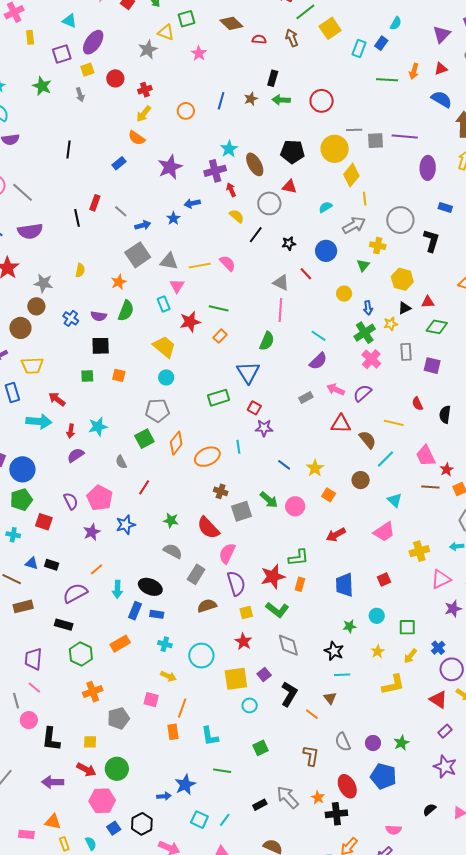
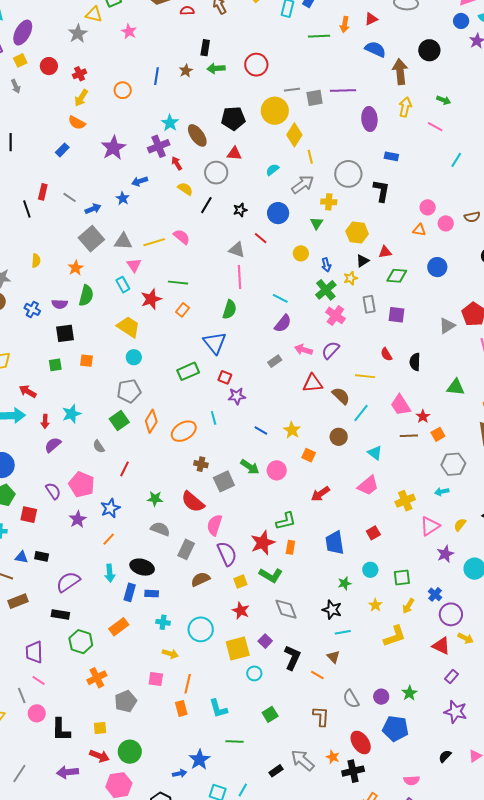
orange line: (96, 569) -> (109, 539), moved

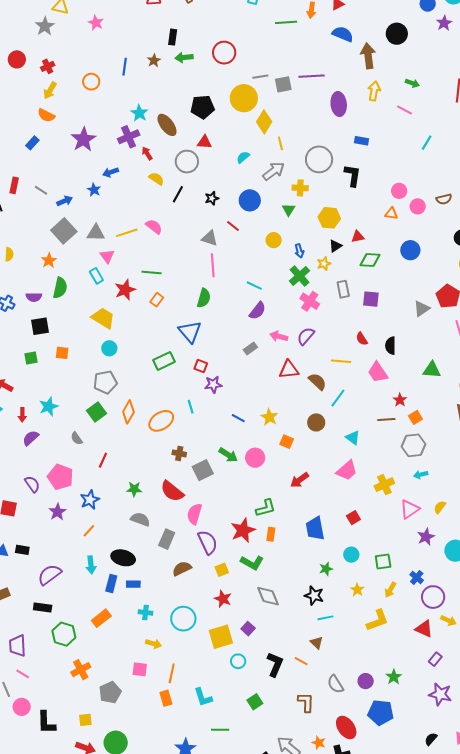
pink trapezoid: (401, 405) -> (378, 372), moved
gray hexagon: (453, 464) -> (414, 445), moved
black L-shape: (292, 658) -> (275, 664), moved

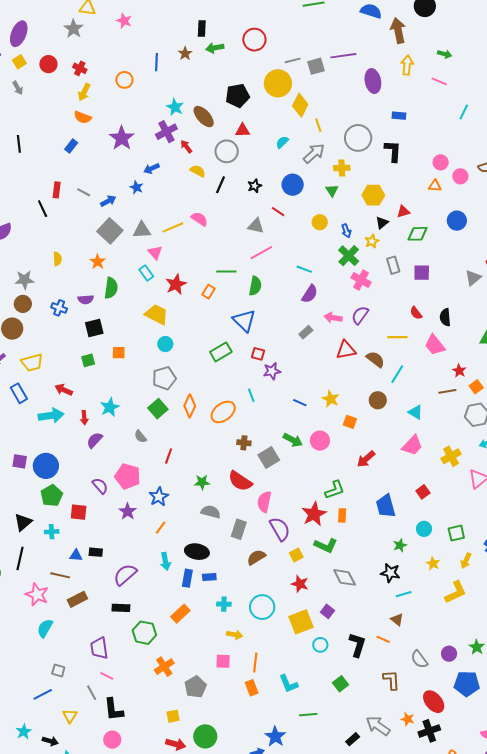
red cross: (48, 66) -> (80, 68), turned -32
pink line: (213, 265) -> (261, 253), turned 70
green line: (152, 273) -> (226, 272), moved
pink circle: (22, 707) -> (112, 740), moved
black L-shape: (46, 723) -> (114, 709), moved

